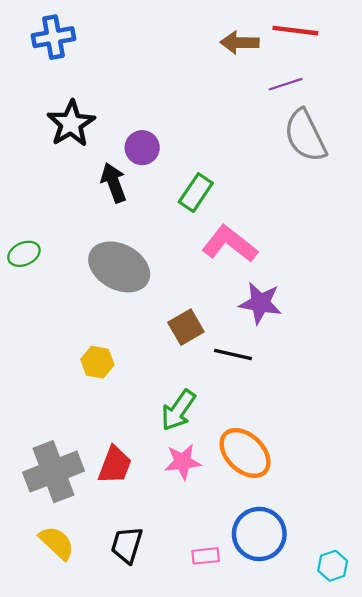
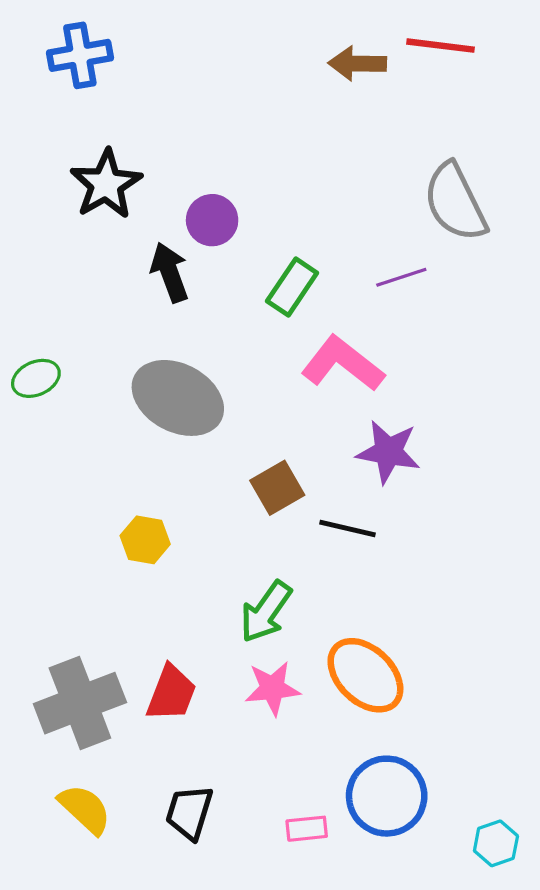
purple line: (286, 84) -> (401, 277), moved

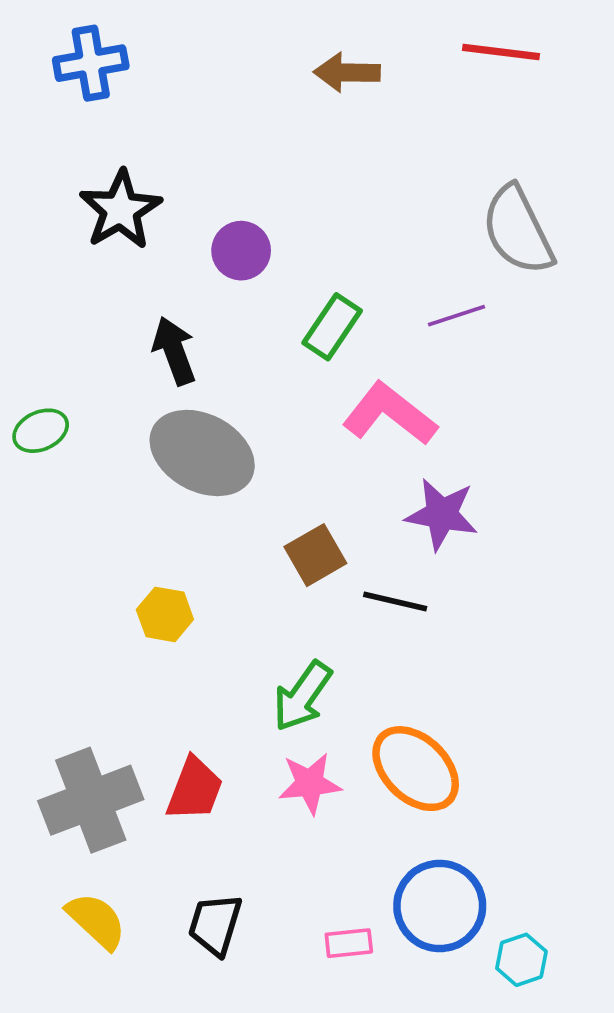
brown arrow: (357, 64) -> (347, 72), moved
black arrow: (170, 272) -> (174, 351), moved
cyan hexagon: (496, 843) -> (521, 960), moved

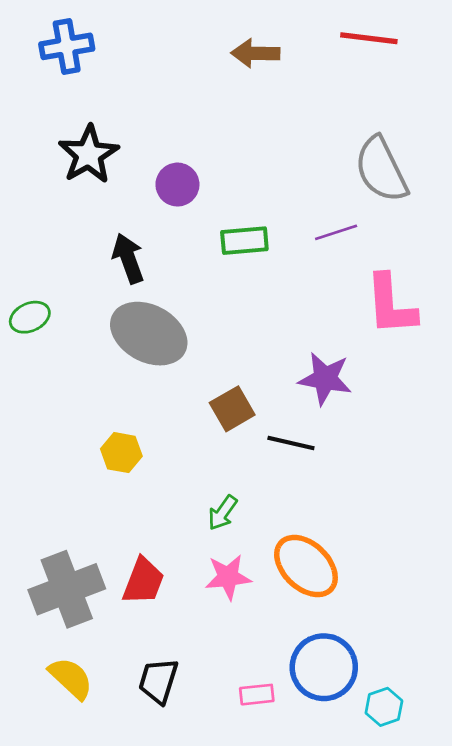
green rectangle: (332, 327) -> (244, 241), turned 51
pink L-shape: (390, 414) -> (391, 305), moved, turned -132
green arrow: (302, 696) -> (223, 513), size x0.7

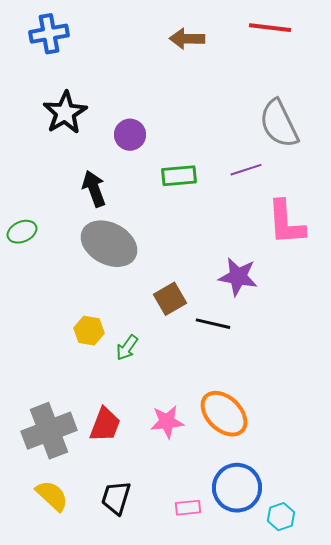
green arrow: (223, 513) -> (127, 348), moved

